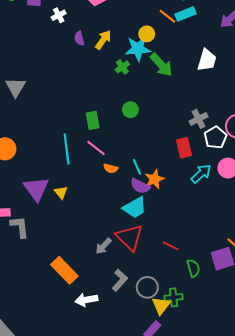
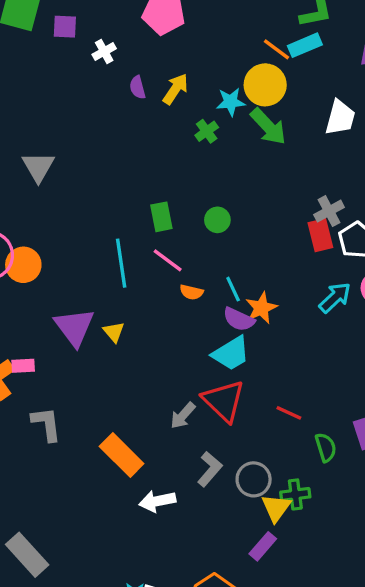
yellow circle: (147, 34) -> (265, 85), moved, size x1.6
cyan star: (138, 49) -> (231, 102), size x0.7
green circle: (130, 110) -> (217, 220), moved
red rectangle: (184, 148) -> (320, 235), moved
gray L-shape: (20, 227) -> (46, 424), moved

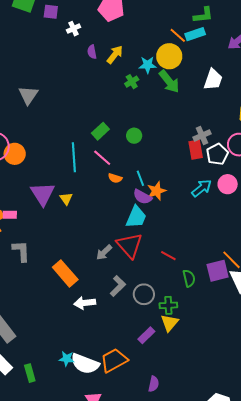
green rectangle: (161, 217) -> (100, 131), turned 54
cyan trapezoid: (231, 353) -> (136, 217), turned -40
yellow triangle: (276, 508) -> (170, 323), moved

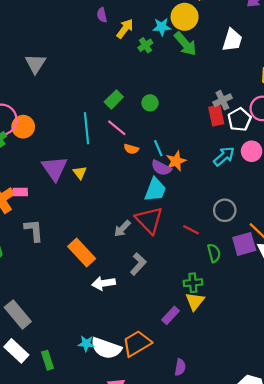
yellow arrow: (115, 55) -> (125, 29), moved
gray circle: (144, 294) -> (225, 210), moved

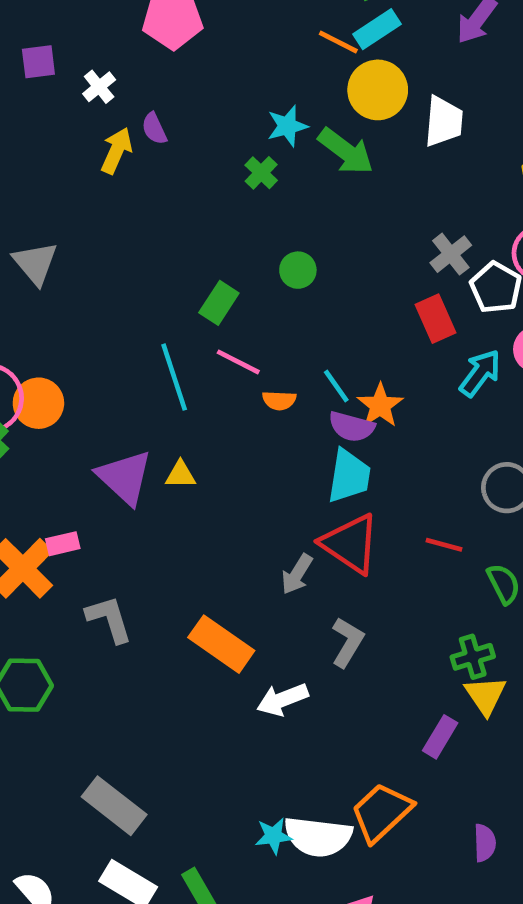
yellow circle: (185, 17) -> (378, 90), moved
yellow arrow: (125, 29) -> (116, 151), moved
green circle: (150, 103) -> (298, 270), moved
red rectangle: (216, 116) -> (436, 319), moved
yellow triangle: (80, 173) -> (180, 475), turned -40

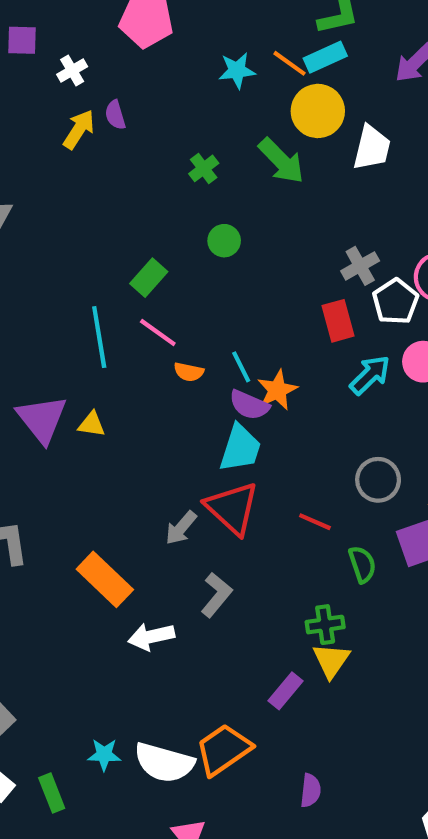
cyan star: (287, 126) -> (237, 70), moved
green circle: (298, 270) -> (224, 241), moved
cyan star: (274, 836) -> (104, 755), moved

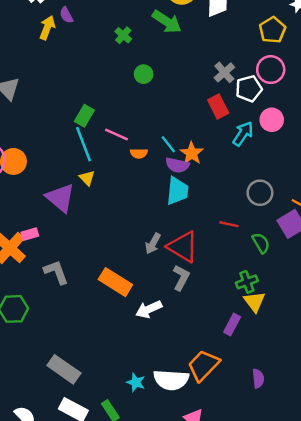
green rectangle: (149, 278) -> (84, 116), moved
white pentagon: (396, 302) -> (249, 89), turned 30
yellow triangle: (92, 424) -> (87, 178), moved, turned 49
red triangle: (232, 508) -> (183, 247), moved
cyan star: (104, 755) -> (136, 382), turned 30

